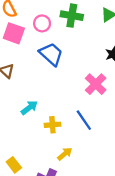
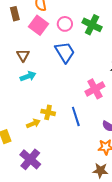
cyan arrow: (29, 108) -> (28, 76), moved
yellow arrow: (65, 154) -> (33, 123), moved

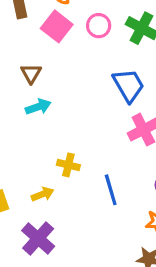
blue trapezoid: (65, 52) -> (129, 85), moved
blue line: (76, 116) -> (111, 190), moved
yellow arrow: (33, 123) -> (42, 194), moved

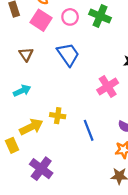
blue trapezoid: (129, 85) -> (68, 54), moved
cyan arrow: (38, 107) -> (22, 91), moved
yellow arrow: (42, 194) -> (31, 127), moved, size x1.5

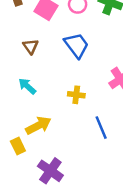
cyan arrow: (22, 91) -> (27, 86), turned -112
yellow cross: (58, 116) -> (76, 95), moved

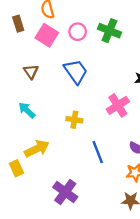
purple cross: (50, 171) -> (65, 192), moved

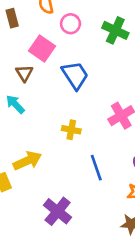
pink circle: (78, 32) -> (71, 24), moved
pink square: (47, 35) -> (42, 49), moved
cyan arrow: (27, 110) -> (15, 104), moved

